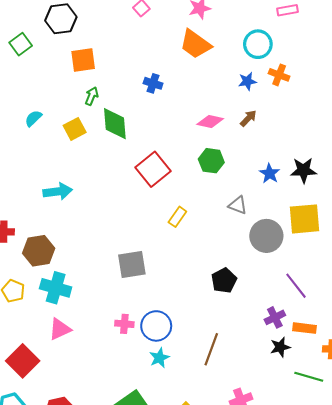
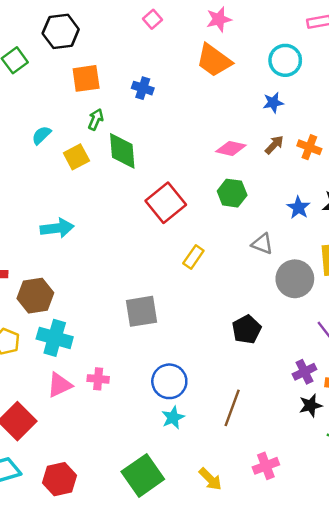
orange cross: (279, 75) -> (309, 147), moved
blue cross: (153, 83) -> (143, 88), moved
cyan semicircle: (33, 118) -> (41, 135), moved
pink cross: (124, 324) -> (98, 379), moved

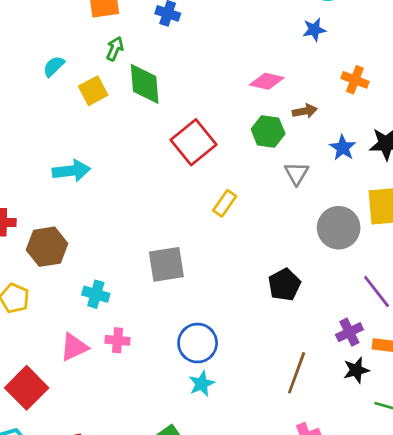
brown arrow: (274, 145) -> (305, 111), moved, turned 35
gray triangle: (262, 244) -> (297, 173), moved, turned 40
cyan cross: (55, 338) -> (96, 294), moved, size x0.7
brown line: (232, 408) -> (297, 373), moved

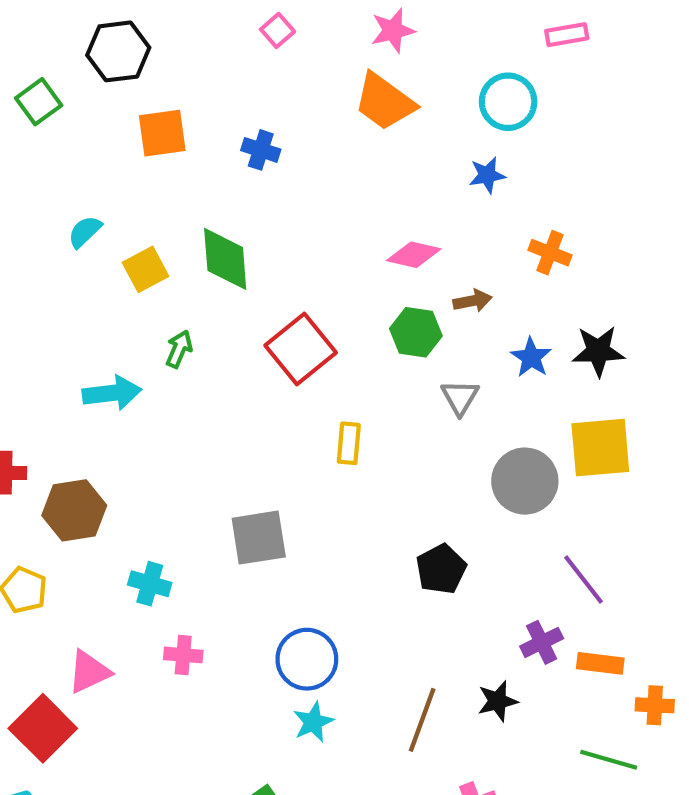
green arrow: (115, 49) -> (179, 349), moved
yellow rectangle: (225, 203) -> (349, 443), turned -30
pink triangle: (74, 347) -> (89, 672), moved
black star: (356, 370) -> (498, 701), moved
brown line: (297, 373) -> (422, 720), moved

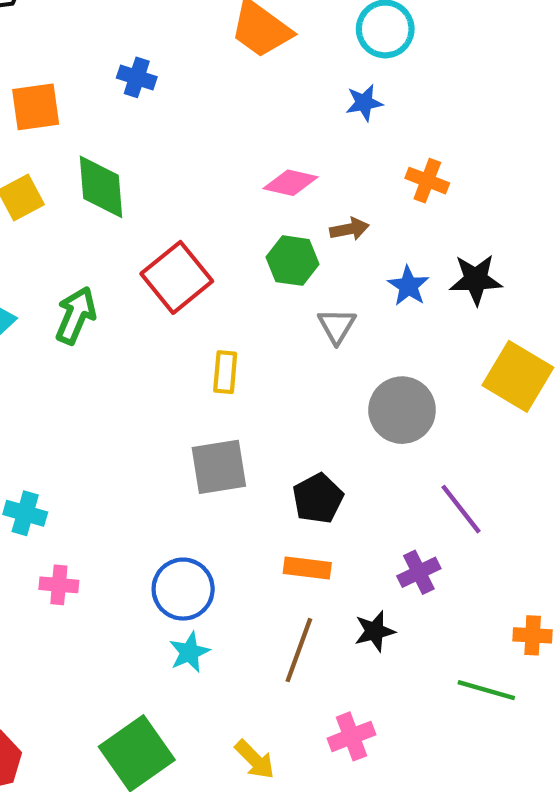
orange square: (162, 133) -> (36, 107), moved
green arrow: (179, 349) -> (76, 315), moved, size x1.5
yellow square: (600, 448) -> (518, 376), moved, turned 36
gray square: (259, 538) -> (219, 467), moved
orange rectangle: (600, 663) -> (307, 568), moved

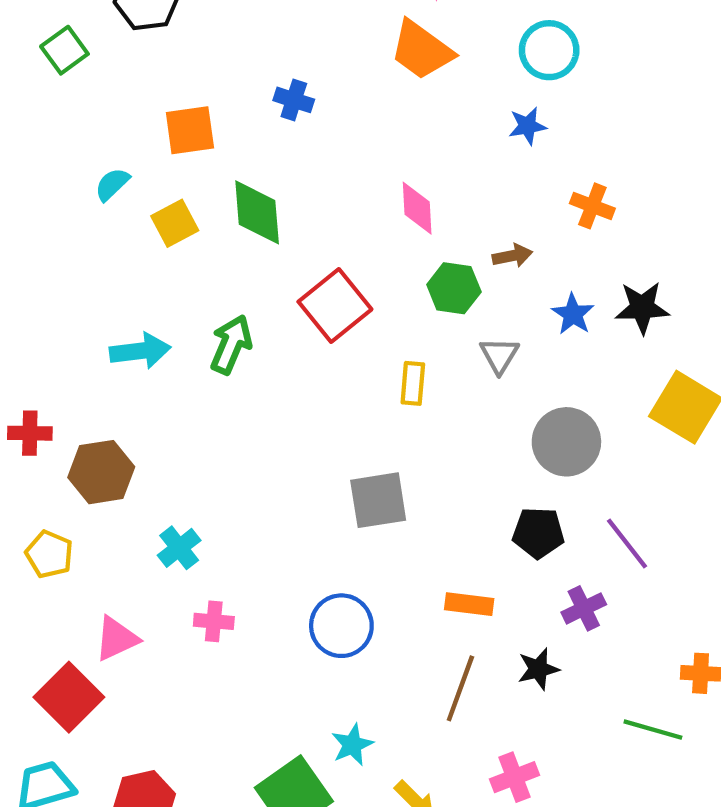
pink diamond: (290, 183) -> (417, 208), moved, turned 74
yellow rectangle: (225, 372) -> (413, 383), moved
black pentagon: (318, 499) -> (538, 533), moved, turned 30
cyan cross: (25, 513) -> (179, 548), turned 36
cyan star: (189, 652) -> (352, 745), moved

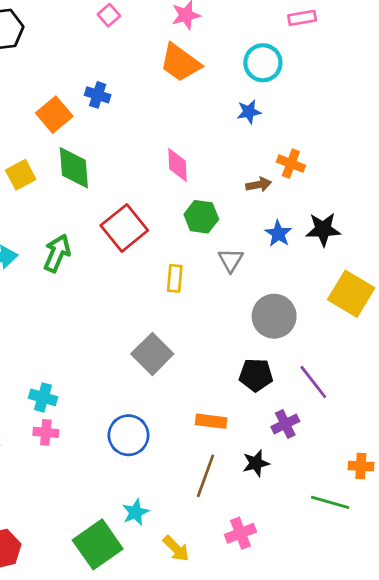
orange square: (190, 130) -> (54, 115), moved, turned -32
brown arrow: (512, 256) -> (259, 185), moved
gray square: (378, 500) -> (152, 354), turned -36
cyan cross: (179, 548) -> (43, 397), moved, turned -36

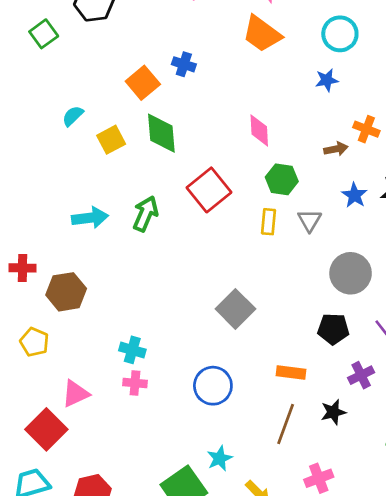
yellow rectangle: (175, 278) -> (269, 222), moved

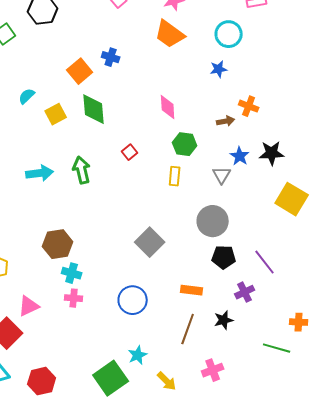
red square: (209, 190) -> (130, 152), size x0.5
green arrow: (146, 214) -> (82, 170), turned -36
gray triangle: (310, 220) -> (222, 175), moved
gray circle: (351, 273) -> (213, 221), moved
brown hexagon: (66, 292) -> (58, 244), moved

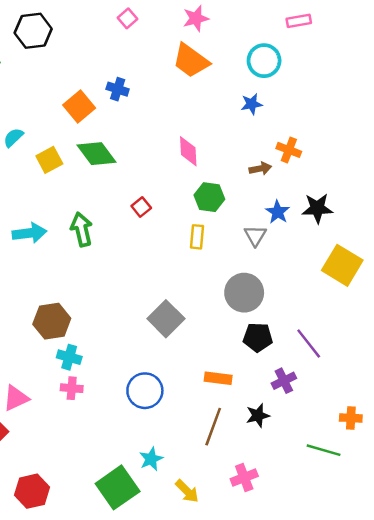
green diamond: (94, 109) -> (96, 154), turned -32

